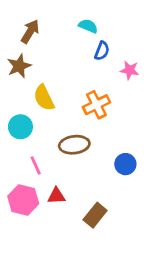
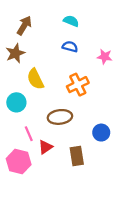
blue semicircle: (102, 51) -> (70, 47), moved, turned -96
red triangle: (56, 196) -> (45, 147), moved, turned -32
brown rectangle: (95, 215) -> (77, 156), moved, turned -48

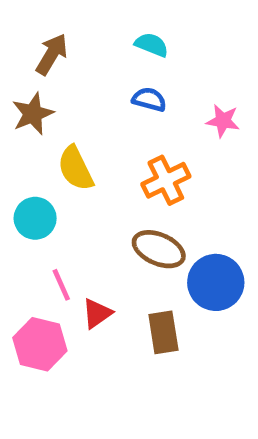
brown ellipse: (60, 117) -> (159, 249), moved, turned 30
blue circle: (101, 133) -> (216, 282), size x1.5

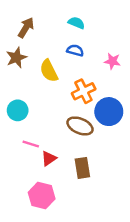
yellow semicircle: (76, 168) -> (49, 71), moved
blue circle: (216, 282) -> (109, 112), moved
pink line: (61, 285) -> (31, 144), turned -49
pink hexagon: (40, 344) -> (42, 196), moved

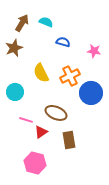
cyan semicircle: (76, 23) -> (46, 22), moved
yellow semicircle: (49, 71) -> (41, 73), moved
brown ellipse: (80, 126) -> (56, 113), moved

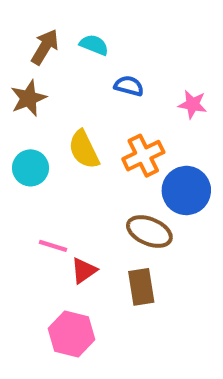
cyan circle: (15, 92) -> (31, 168), moved
brown ellipse: (56, 113) -> (149, 231), moved

